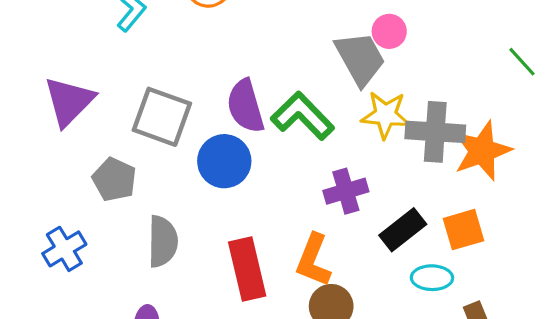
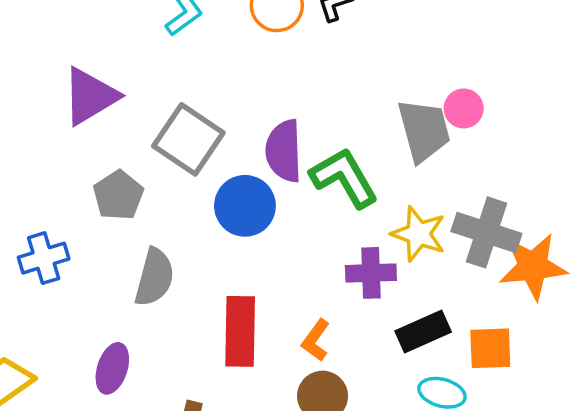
yellow star: (386, 115) -> (419, 234), moved
orange L-shape: (313, 260) -> (316, 340), size x0.7

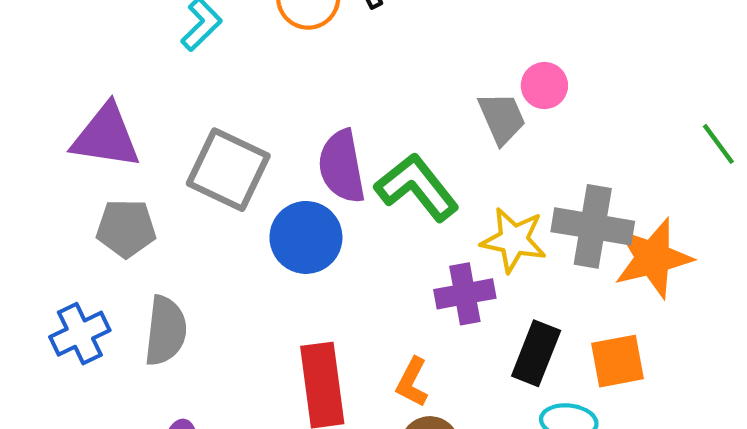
purple triangle: (90, 96) -> (106, 136), turned 48
gray trapezoid: (424, 130) -> (502, 118), size x0.7
gray pentagon: (118, 195) -> (126, 228), moved, turned -30
gray semicircle: (154, 277) -> (165, 331), moved
black rectangle: (423, 332) -> (536, 353), turned -36

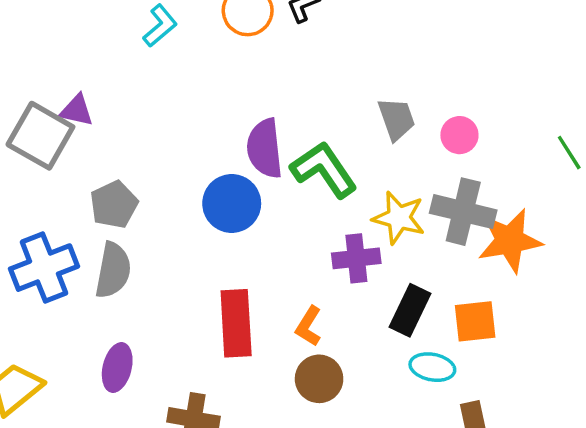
pink circle: (544, 86) -> (459, 135), moved
purple triangle: (106, 136) -> (77, 110), size x0.6
gray square: (228, 170) -> (40, 136), moved
gray pentagon: (126, 228) -> (114, 205), moved, turned -30
blue cross: (80, 334) -> (44, 268), size x1.4

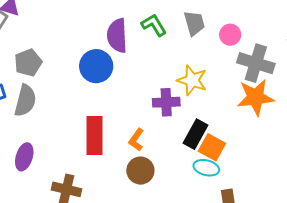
green L-shape: (324, 170) -> (154, 25), moved, size x0.7
gray cross: (463, 212) -> (256, 63), moved
orange square: (475, 321) -> (212, 147), moved, turned 32

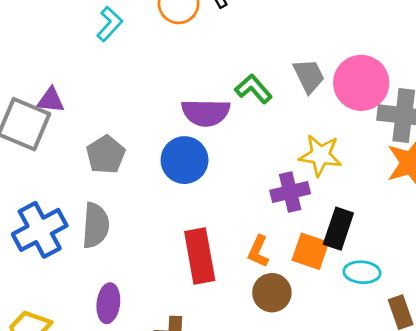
pink circle: (230, 35) -> (361, 83), size x1.8
purple semicircle: (117, 36) -> (206, 113), turned -76
gray pentagon: (28, 63) -> (106, 155), moved
orange square: (212, 147) -> (310, 251), moved

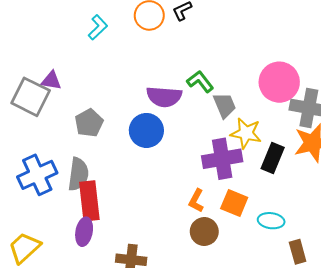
gray trapezoid: (309, 76) -> (225, 105), moved
purple cross: (290, 192) -> (222, 159), size x1.4
black rectangle: (338, 229) -> (273, 158), moved
red rectangle: (200, 256) -> (89, 201), moved

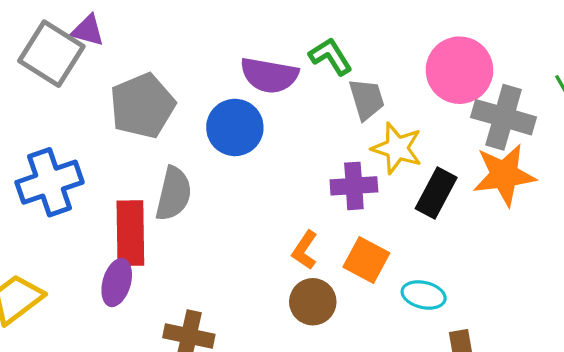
gray pentagon: (89, 123) -> (142, 106), size x1.4
purple cross: (222, 159) -> (354, 186), size x0.7
gray semicircle: (78, 174) -> (174, 194), moved

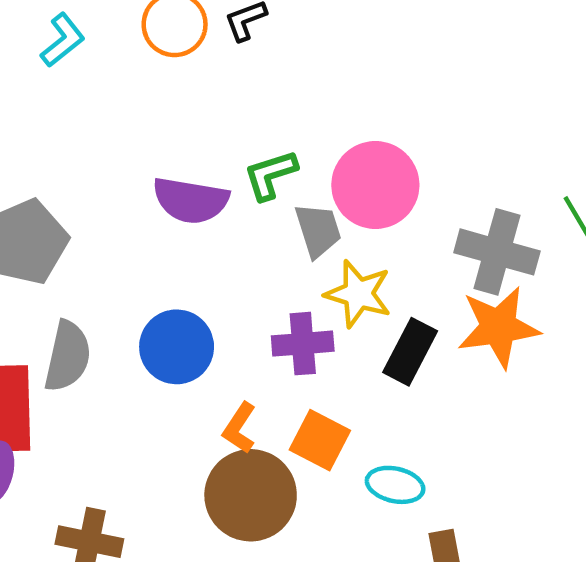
green L-shape: (331, 56) -> (270, 175), turned -75
pink circle: (459, 70) -> (375, 185), moved
blue circle: (235, 127) -> (177, 347), moved
brown circle: (313, 302) -> (251, 495), size x1.5

